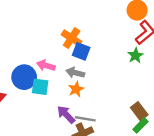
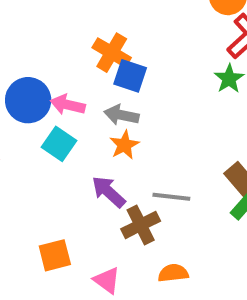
blue circle: (24, 77) -> (28, 100), moved
cyan square: (40, 87) -> (59, 144), turned 30
gray line: (85, 119) -> (171, 197), moved

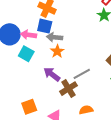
blue square: (130, 76) -> (45, 26), moved
gray line: (171, 197) -> (82, 74), turned -30

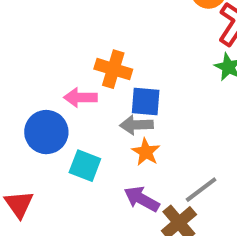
blue square: (45, 26) -> (146, 101), moved
pink arrow: (29, 35) -> (80, 97), moved

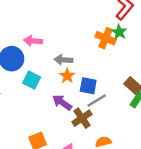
orange cross: (113, 69) -> (106, 38), moved
blue square: (146, 101) -> (88, 86), moved

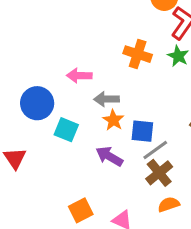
orange cross: (106, 38) -> (138, 54), moved
pink arrow: (33, 41) -> (79, 76), moved
brown cross: (82, 118) -> (159, 173), moved

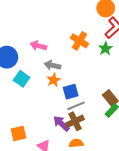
blue square: (142, 131) -> (71, 92), turned -35
purple arrow: (109, 156) -> (61, 124), moved

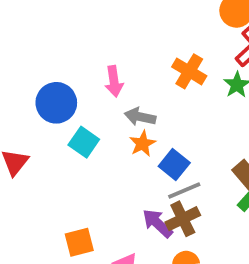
pink arrow: (38, 46) -> (114, 81), turned -112
blue square: (71, 92) -> (174, 165), turned -35

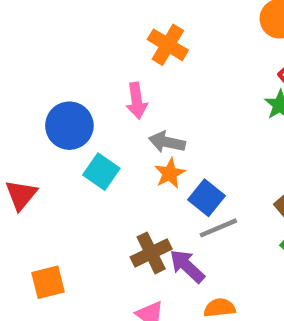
orange cross: (189, 71) -> (168, 45), moved
brown cross: (183, 219) -> (151, 253), moved
orange square: (79, 242) -> (48, 282), moved

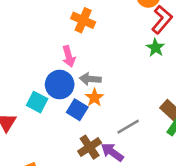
blue circle: (69, 126) -> (60, 85), moved
cyan square: (101, 172) -> (37, 102), moved
blue square: (207, 198) -> (77, 110), moved

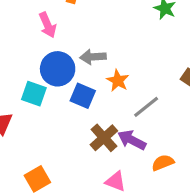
pink arrow: (69, 56) -> (48, 25), moved
orange star: (94, 98) -> (118, 81), moved

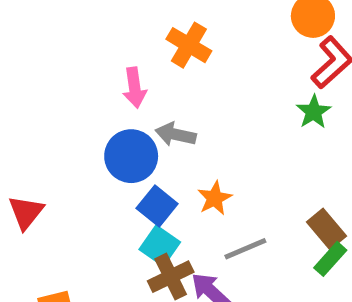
gray arrow: (93, 57) -> (176, 134), moved
cyan square: (34, 94) -> (160, 246), moved

